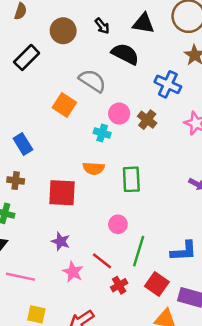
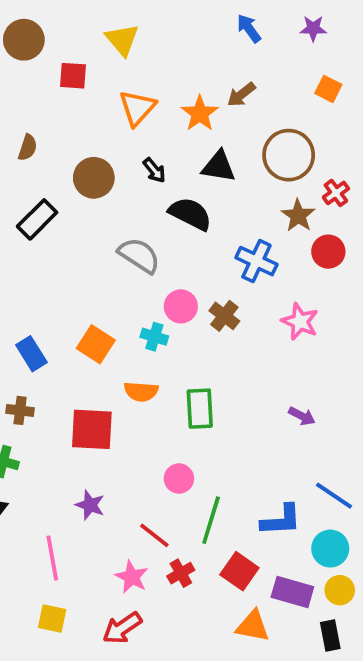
orange square: (64, 105) -> (96, 344), moved
pink star: (73, 272) -> (132, 577), moved
pink line: (21, 277) -> (52, 558), moved, turned 68

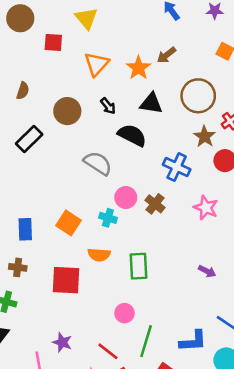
blue rectangle: (31, 354) -> (25, 229), turned 30
purple star: (90, 505) -> (62, 342), moved

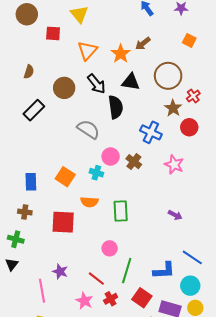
black arrow: (108, 106) -> (96, 84), size x1.5
black semicircle: (132, 135) -> (116, 107), turned 55

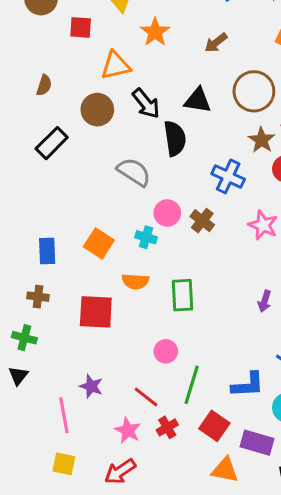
orange triangle: (87, 51) -> (116, 65), moved, turned 35
orange star: (121, 54) -> (155, 32), moved
purple arrow: (175, 215) -> (265, 301), turned 80

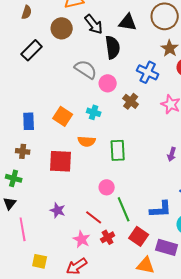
pink circle: (167, 213) -> (108, 83), moved
green line: (192, 385) -> (124, 209), turned -40
pink line: (64, 415) -> (23, 229), moved

